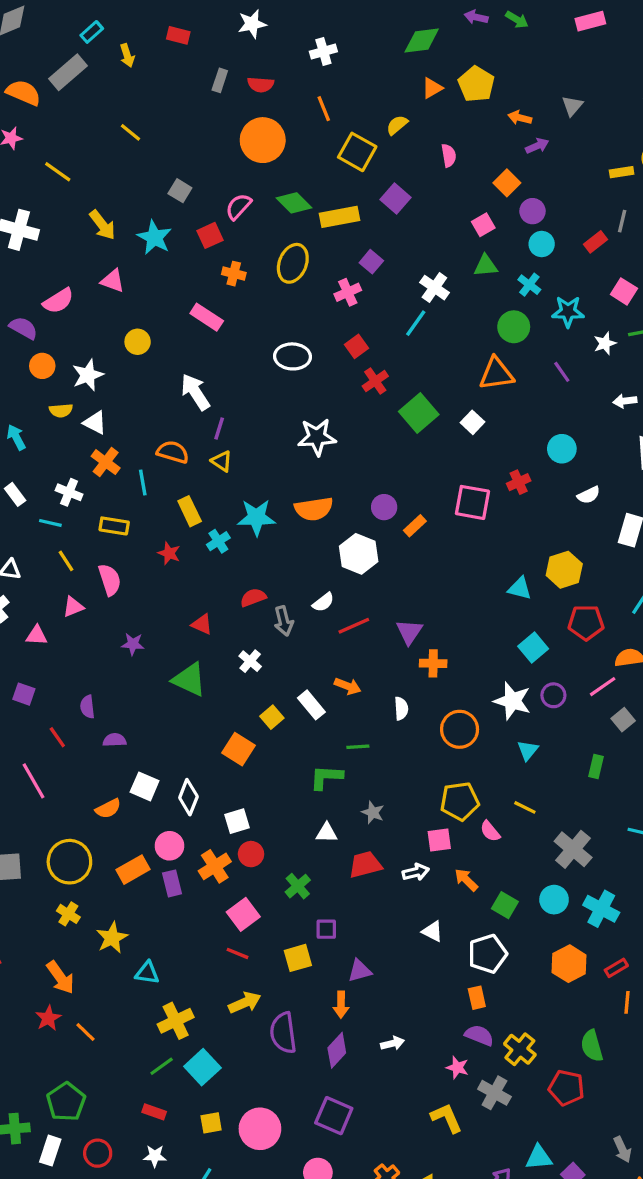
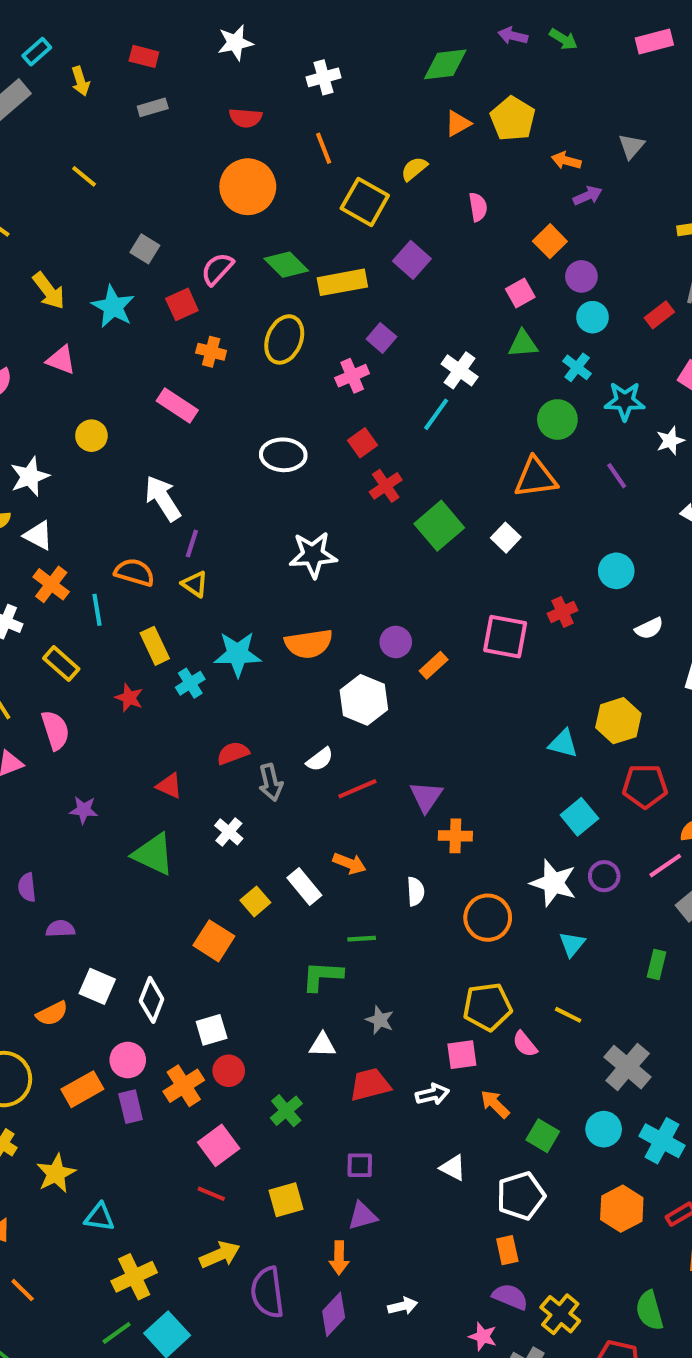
gray rectangle: (220, 80) -> (153, 107), moved, turned 55
yellow rectangle: (114, 526) -> (61, 664), turned 32
purple square: (326, 929) -> (360, 1165), moved

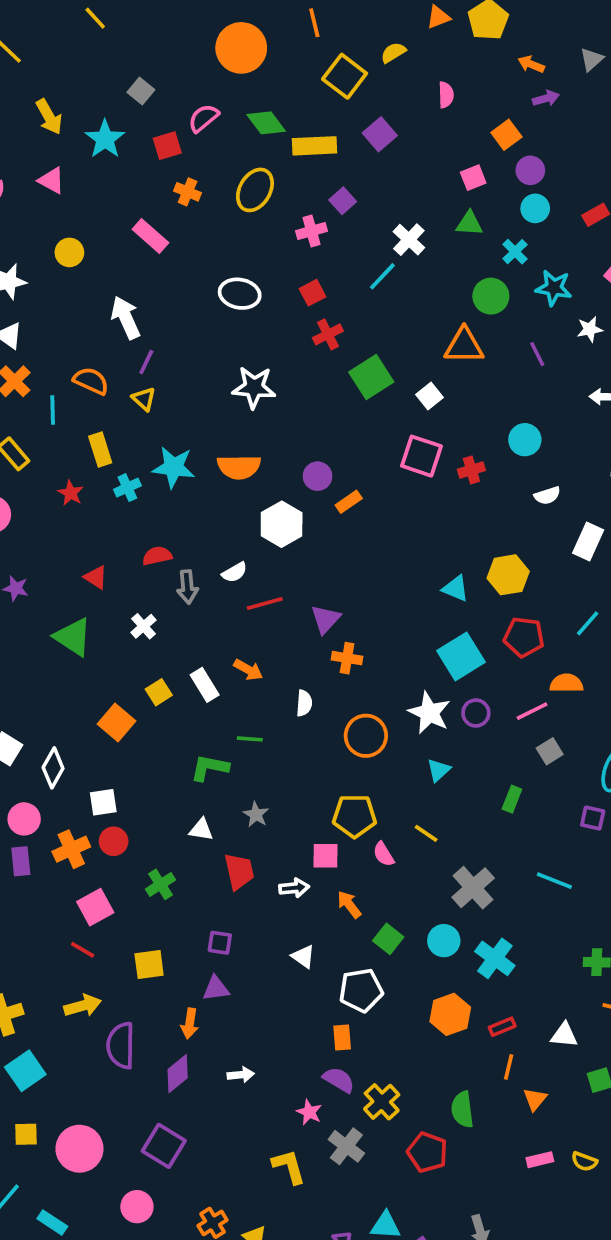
pink square: (505, 637) -> (421, 456), moved
cyan square: (579, 817) -> (461, 656), size x1.4
red trapezoid: (370, 1085) -> (239, 871), turned 84

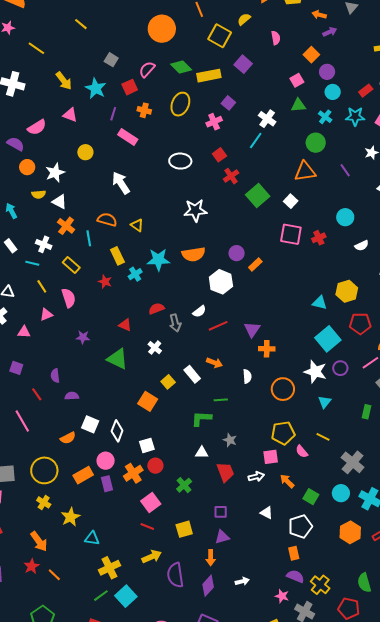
cyan star: (554, 288) -> (355, 116), moved
purple line: (146, 362) -> (113, 114), moved

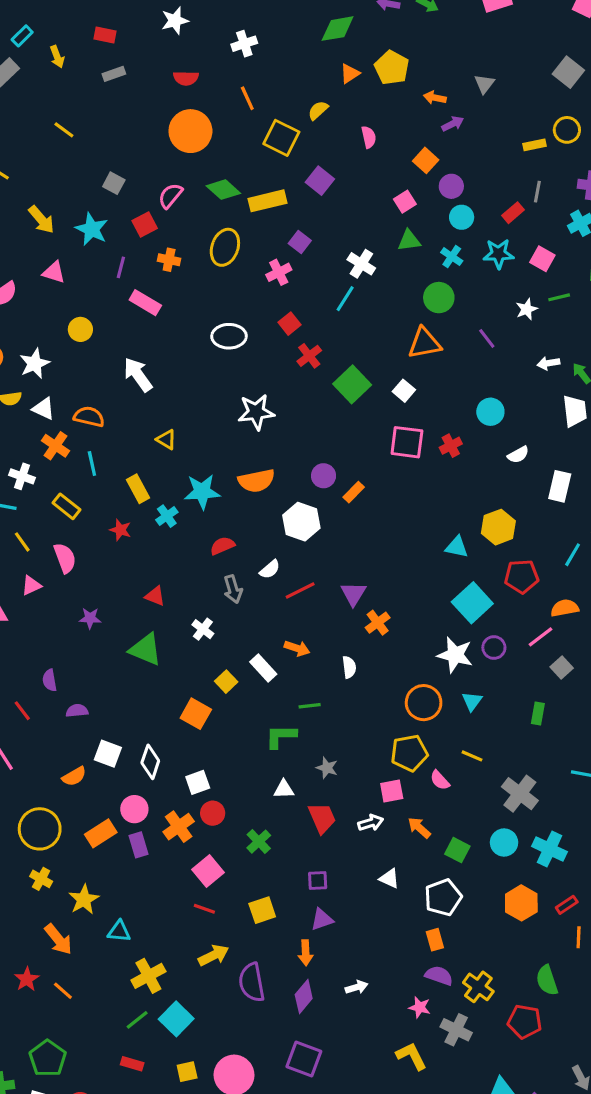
orange semicircle: (107, 220) -> (89, 417), moved
red semicircle: (156, 309) -> (222, 546), moved
orange cross: (267, 349) -> (378, 623), turned -35
orange circle: (283, 389) -> (424, 703), moved
orange arrow: (39, 541) -> (58, 939), moved

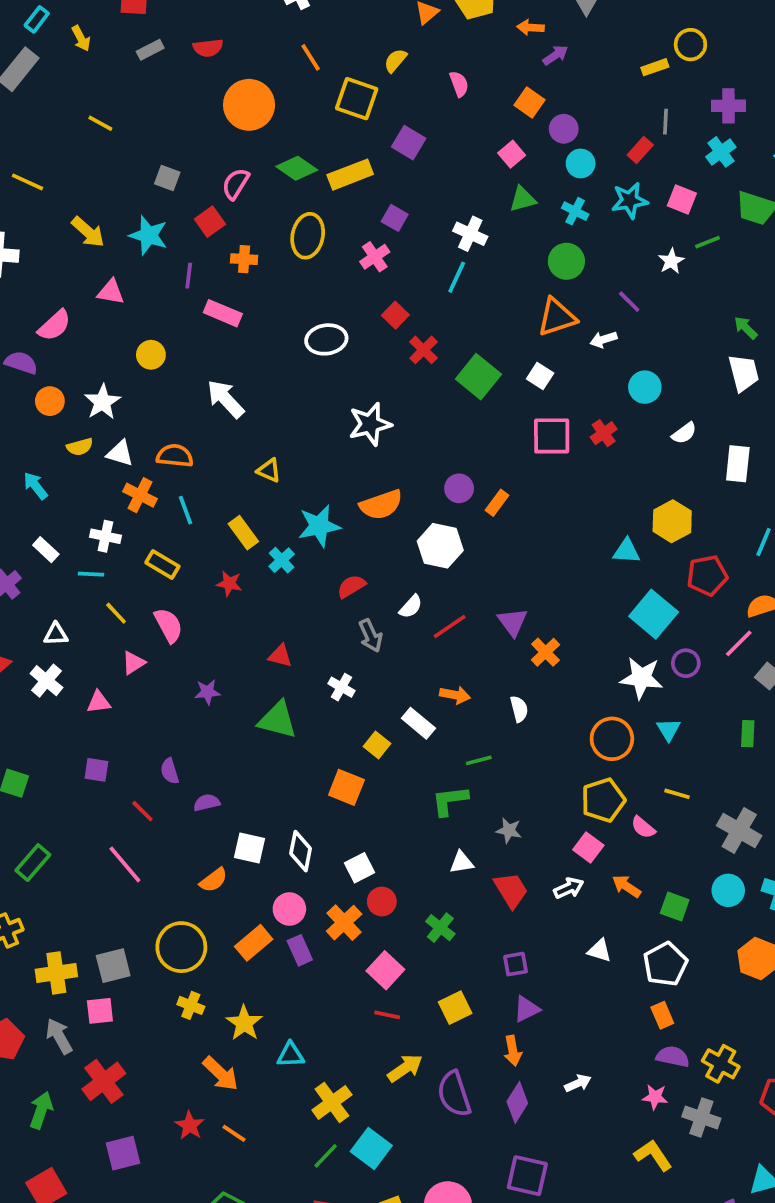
red semicircle: (186, 78) -> (208, 48), moved
white arrow: (548, 363) -> (603, 340), moved
pink square: (392, 791) -> (588, 847), turned -35

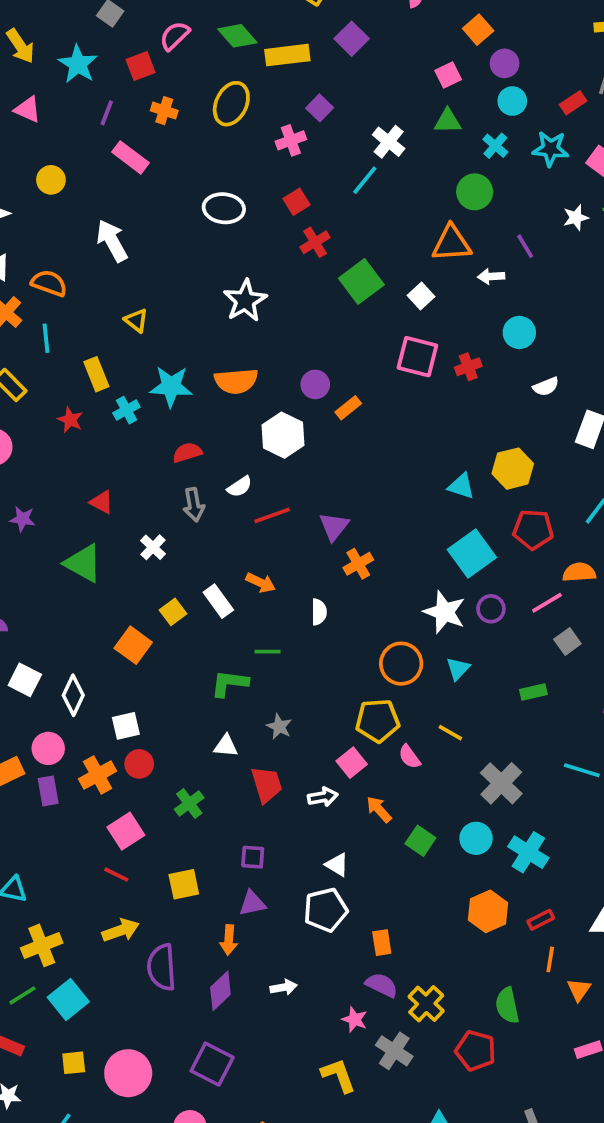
white star: (370, 424) -> (245, 301), turned -30
green rectangle: (748, 734) -> (533, 692), turned 60
white pentagon: (665, 964) -> (326, 910), moved

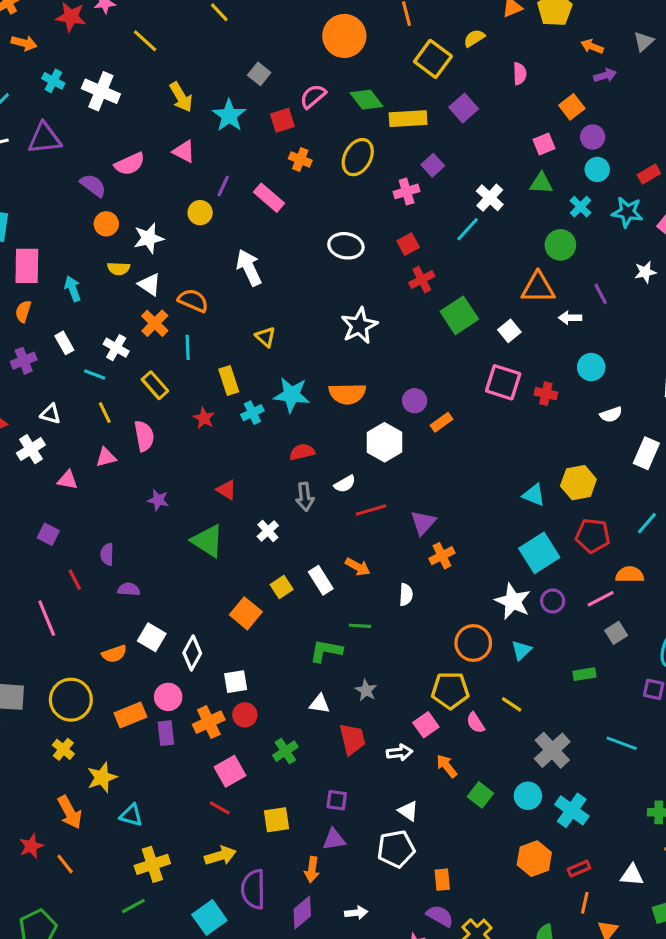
purple line: (107, 113) -> (223, 186), moved
red cross: (468, 367) -> (546, 394), turned 30
cyan square: (68, 1000) -> (209, 918), moved

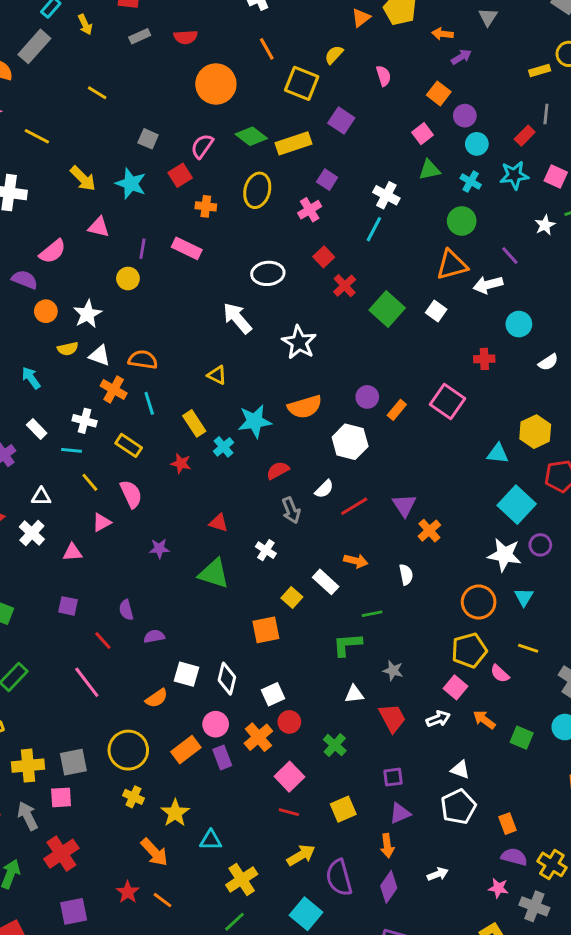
white arrow: (249, 268) -> (237, 318), moved
white arrow: (570, 318) -> (488, 285), size x1.4
pink square: (503, 382) -> (448, 401), moved, turned 32
orange square: (246, 613) -> (266, 630), turned -36

